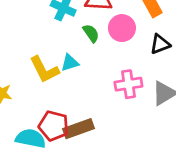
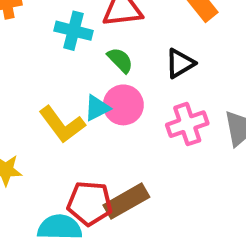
pink circle: (122, 28) -> (123, 105), moved
black triangle: (160, 44) -> (180, 63), moved

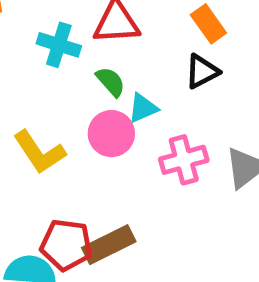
black triangle: (180, 63) -> (202, 71), moved
cyan triangle: (97, 108) -> (143, 108), moved

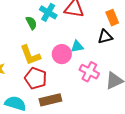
green semicircle: (111, 82) -> (31, 23), moved
pink cross: (184, 160) -> (89, 72), turned 30
red pentagon: (66, 245) -> (36, 78), moved

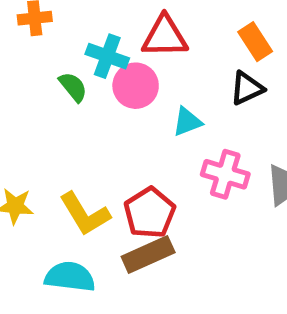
pink circle: (62, 54) -> (136, 86), moved
yellow L-shape: (30, 55) -> (85, 214), moved
red pentagon: (36, 78) -> (150, 213), moved, turned 30

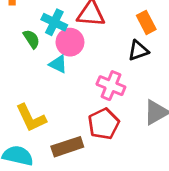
cyan triangle: (187, 122) -> (58, 64), moved, turned 42
pink cross: (225, 174) -> (111, 86), moved
red pentagon: (150, 213) -> (104, 124), moved

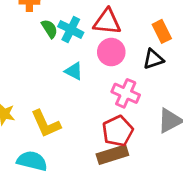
green semicircle: (31, 39) -> (50, 29), moved
pink circle: (70, 42) -> (111, 52), moved
brown rectangle: (67, 147) -> (112, 155), moved

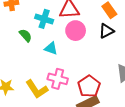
green semicircle: (50, 29) -> (25, 35), moved
pink cross: (126, 93) -> (58, 79), moved

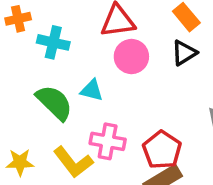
cyan cross: (44, 19) -> (53, 42), moved
green semicircle: (25, 35) -> (54, 103), moved, size x1.6

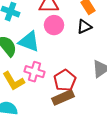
cyan triangle: (92, 90) -> (29, 42), size x1.6

